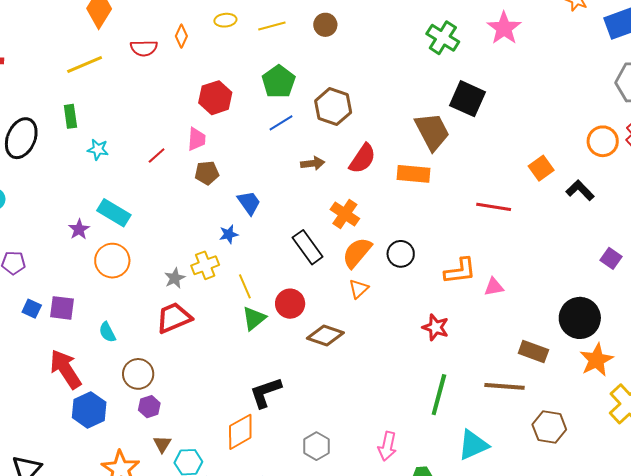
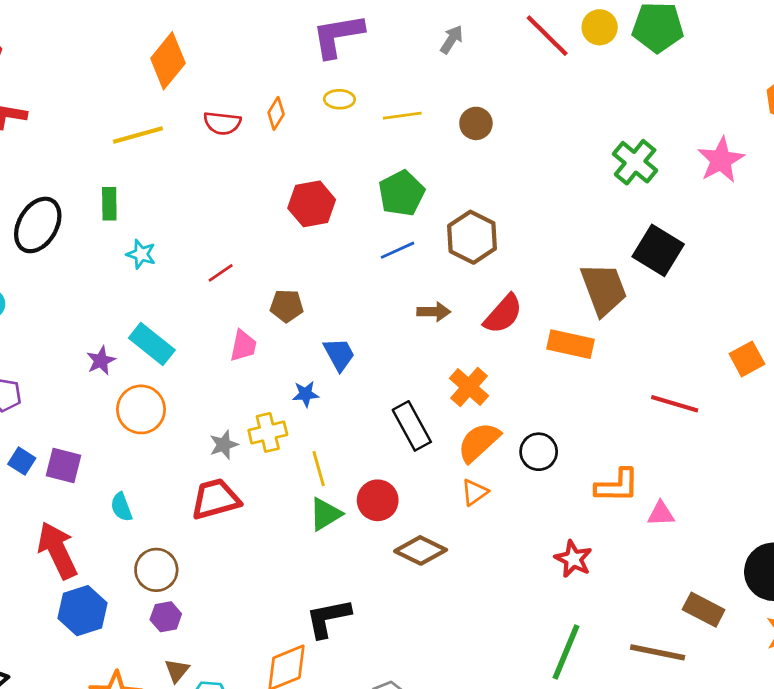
pink trapezoid: (196, 139) -> (243, 346), moved

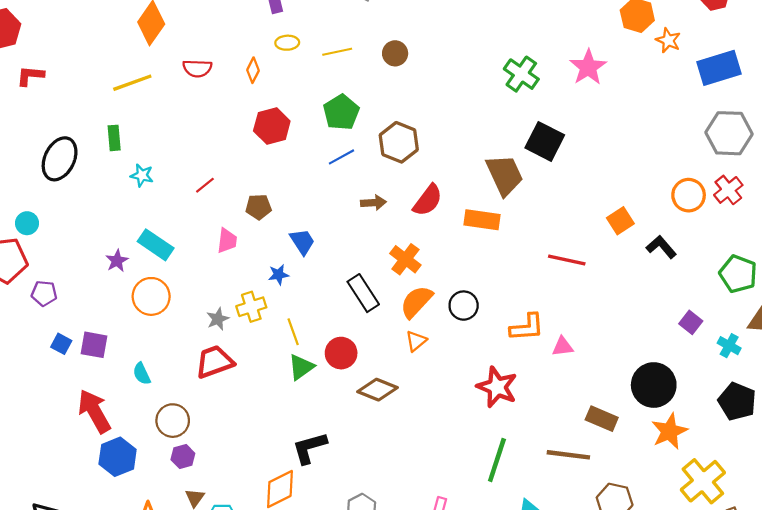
orange diamond: (276, 113) -> (253, 70), moved
red star: (573, 559) -> (497, 387), size x1.4

